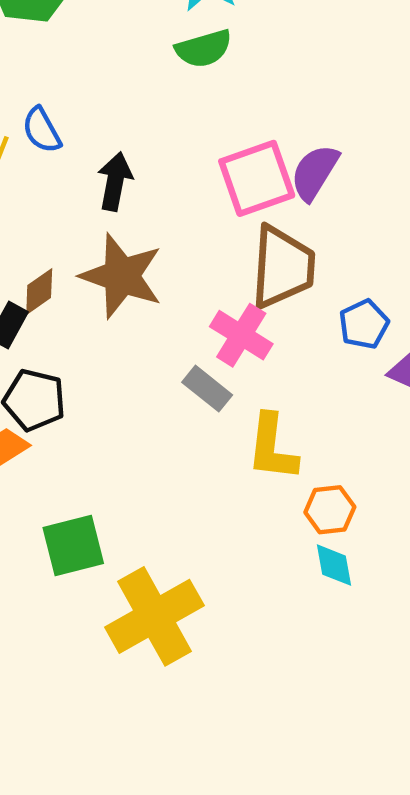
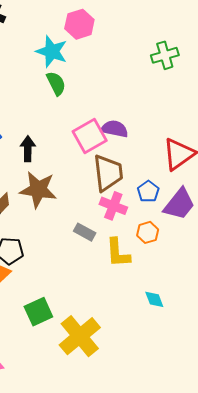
green semicircle: (204, 49) -> (56, 83), turned -90
purple semicircle: (315, 172) -> (115, 129), turned 80
pink cross: (241, 335) -> (113, 206), moved
orange hexagon: (330, 510) -> (148, 232), moved

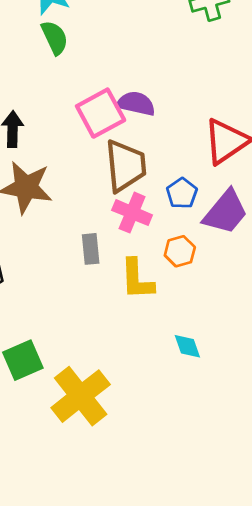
gray rectangle: (85, 232) -> (91, 249), turned 55

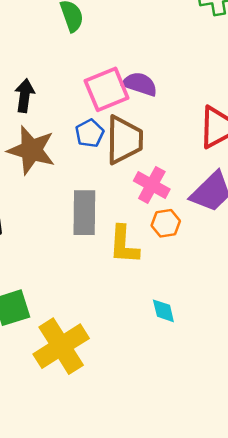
blue pentagon: (182, 193) -> (90, 133), moved
pink cross: (132, 213) -> (152, 185), moved
gray rectangle: (91, 249) -> (84, 213), size x1.6

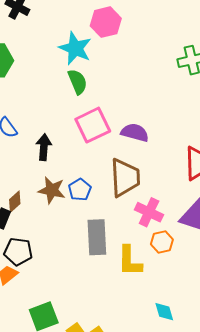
pink square: (107, 89) -> (93, 125), moved
blue pentagon: (90, 133) -> (80, 190), moved
brown star: (31, 150) -> (52, 190), size x0.7

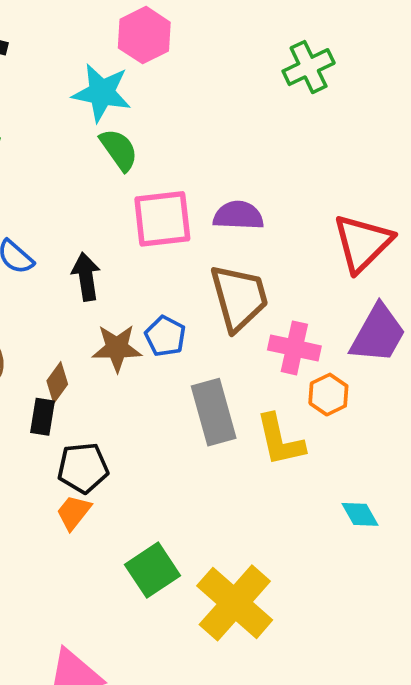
pink square: (93, 125) -> (162, 219), turned 32

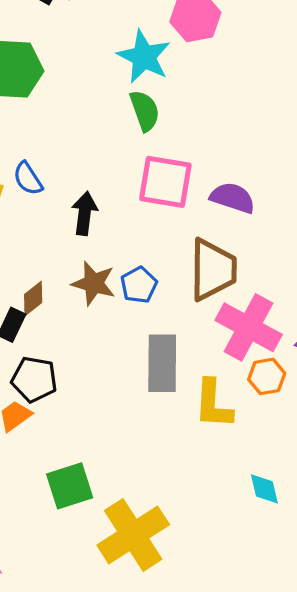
pink cross: (294, 348) -> (249, 327), size x1.4

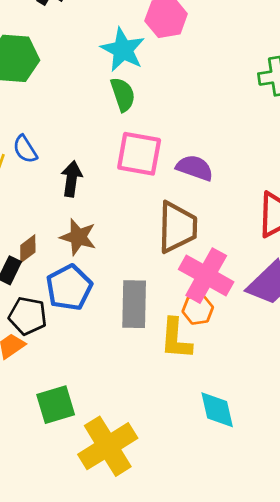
blue pentagon: (139, 285) -> (69, 288), moved, size x1.5
orange hexagon: (267, 376) -> (198, 309), moved
cyan diamond: (264, 489) -> (217, 410), size x1.4

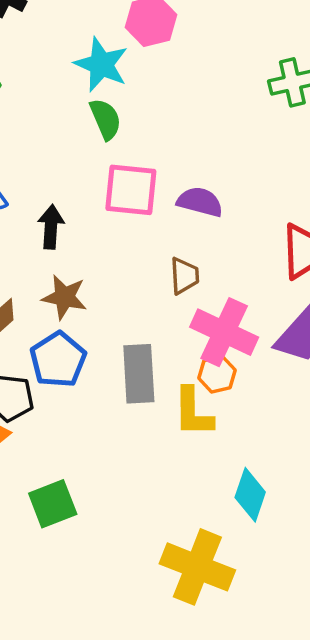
brown trapezoid: (177, 227) -> (184, 276), size x0.6
cyan diamond: (217, 410) -> (250, 495), turned 36
yellow cross: (108, 446) -> (197, 567), moved, turned -32

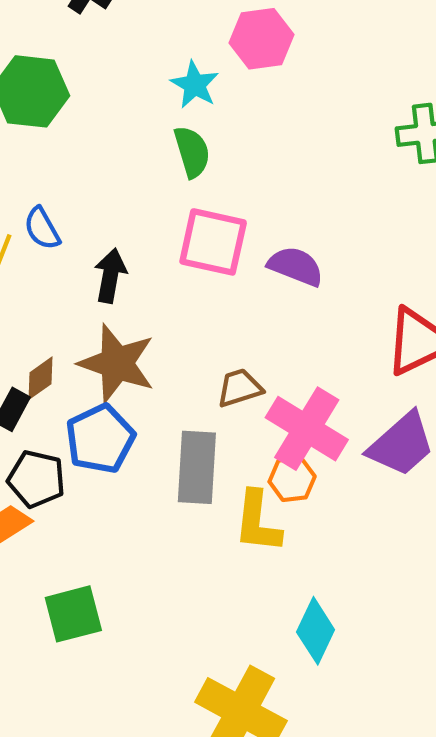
cyan star: (101, 65) -> (195, 85), size x0.7
brown trapezoid: (184, 276) -> (240, 388), moved, turned -111
brown star: (64, 297) -> (117, 363), size x1.4

